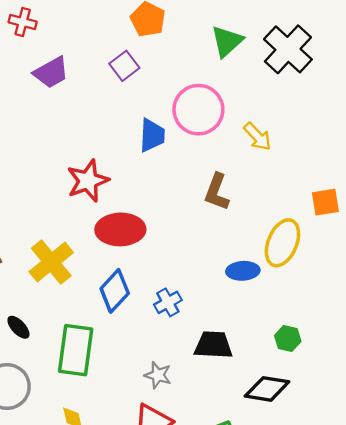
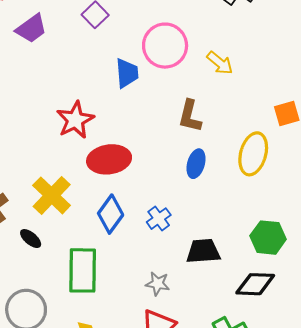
blue ellipse: (243, 271) -> (196, 164), moved, turned -64
black ellipse: (18, 327) -> (31, 239), moved
green hexagon: (288, 338) -> (268, 238), size x1.5

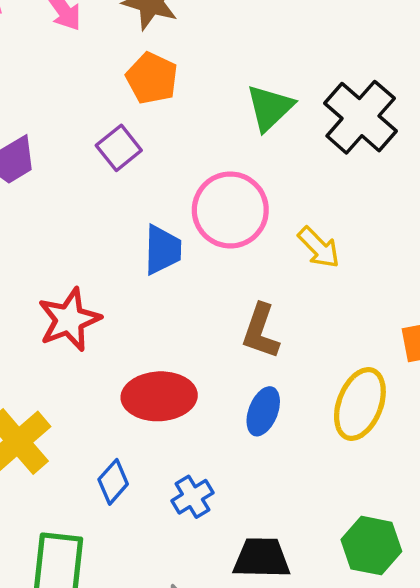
red ellipse: (109, 159) -> (159, 396), moved
blue diamond: (111, 214) -> (113, 482), size x0.7

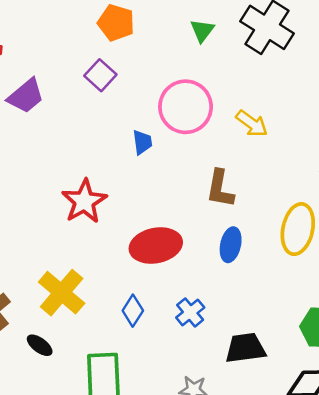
green triangle: (270, 108) -> (202, 31), size x0.7
blue trapezoid: (163, 250) -> (142, 142), size x0.7

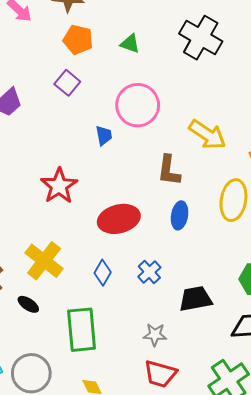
green triangle: (202, 31) -> (130, 44), moved, turned -45
yellow arrow: (252, 124) -> (207, 135), moved, size x1.4

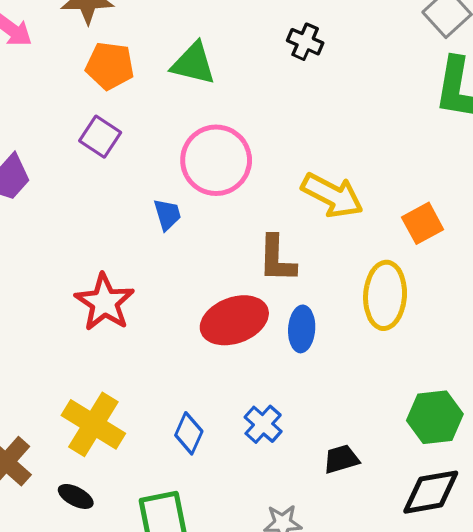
black cross: (201, 38) -> (305, 42), size x0.5
green triangle: (130, 44) -> (193, 64), size x1.4
red ellipse: (119, 219) -> (234, 320), moved
black trapezoid: (196, 299) -> (341, 459), size x0.7

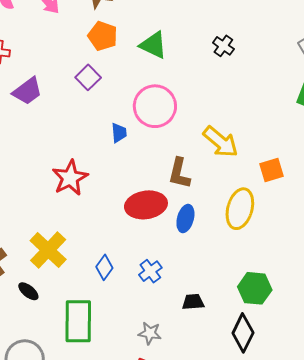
black diamond: (431, 492) -> (243, 333), turned -66

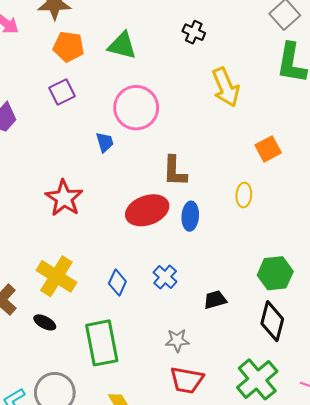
purple square: (88, 77) -> (62, 92), turned 30
yellow arrow: (221, 142) -> (226, 87), moved, turned 39
yellow ellipse: (240, 209) -> (244, 195), size x0.6

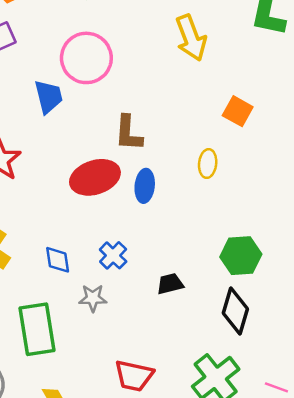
blue trapezoid: (105, 142) -> (49, 97), size x1.4
orange square: (268, 149) -> (238, 111), turned -35
blue diamond: (117, 282) -> (58, 260), turned -35
gray star: (177, 340) -> (93, 298), moved

